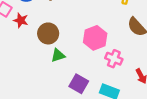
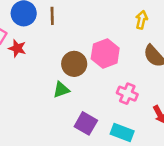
brown circle: (48, 33) -> (74, 64), moved
pink hexagon: (95, 38) -> (105, 54), moved

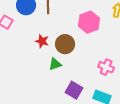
red star: (17, 48) -> (42, 41), moved
pink hexagon: (105, 54) -> (89, 22), moved

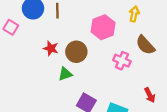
pink cross: (106, 67) -> (122, 61), moved

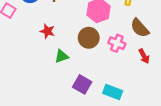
brown circle: (76, 52) -> (89, 38), moved
red arrow: (150, 95) -> (144, 56), moved

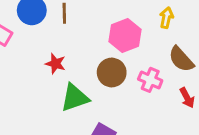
green triangle: (62, 56) -> (75, 98), size x1.5

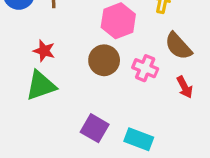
green triangle: (75, 98) -> (41, 86), moved

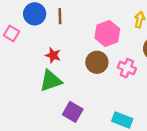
purple square: (95, 128) -> (73, 112), moved

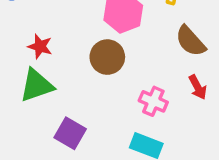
pink cross: (127, 68) -> (153, 101), moved

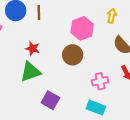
pink cross: (153, 101) -> (100, 81), turned -35

